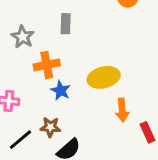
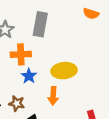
gray rectangle: (66, 24) -> (40, 24), size x1.5
orange arrow: (122, 110) -> (53, 96), moved

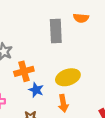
gray rectangle: (40, 24) -> (56, 31), moved

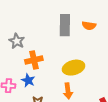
orange semicircle: (81, 18) -> (89, 26), moved
blue star: (36, 90) -> (28, 80), moved

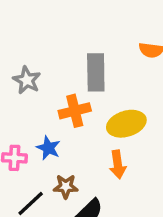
gray rectangle: (65, 25) -> (96, 72), moved
orange cross: (34, 60) -> (75, 111), moved

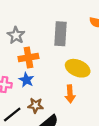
orange cross: (75, 111) -> (28, 57), moved
yellow ellipse: (126, 124) -> (78, 68), turned 35

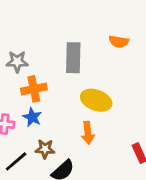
gray star: (16, 35) -> (17, 62), turned -30

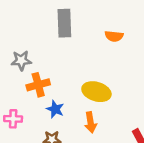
gray rectangle: (73, 58) -> (64, 23), moved
blue star: (32, 117) -> (55, 109), moved

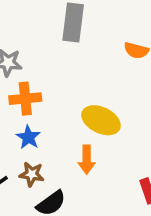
blue star: (55, 109) -> (28, 137), moved

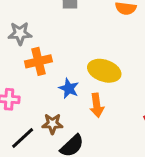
blue star: (28, 137) -> (69, 88), moved

